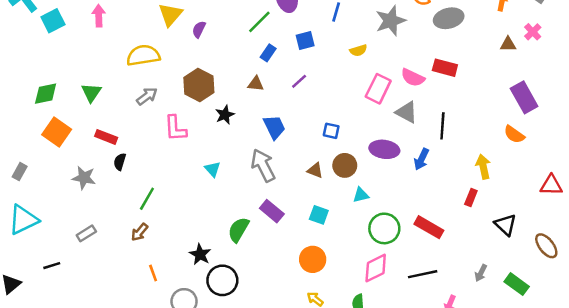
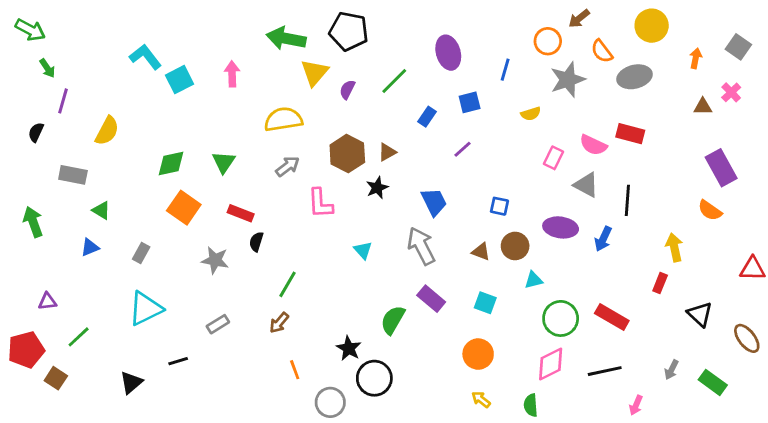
green line: (259, 22) -> (394, 81), moved
brown triangle: (256, 84) -> (387, 152), moved, turned -35
pink rectangle: (378, 89) -> (553, 158), size x0.7

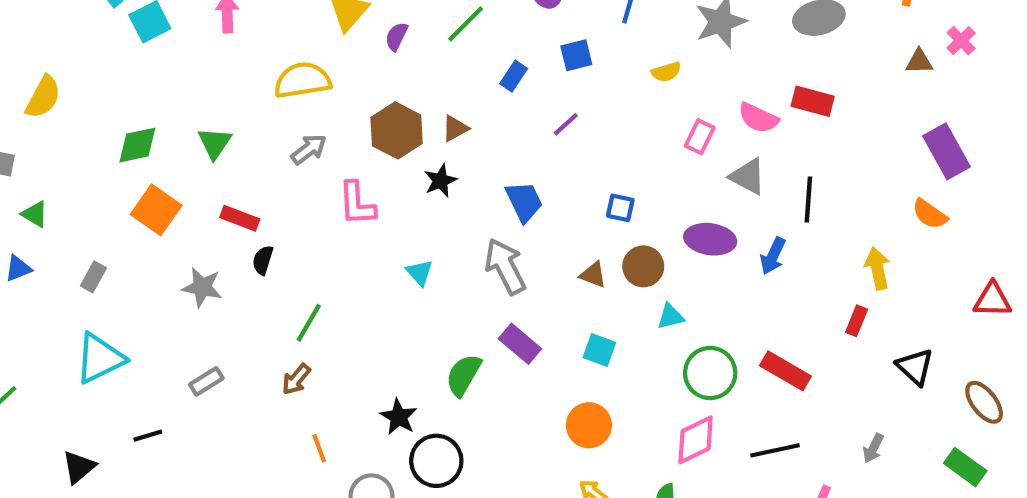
green rectangle: (713, 382) -> (965, 467), moved

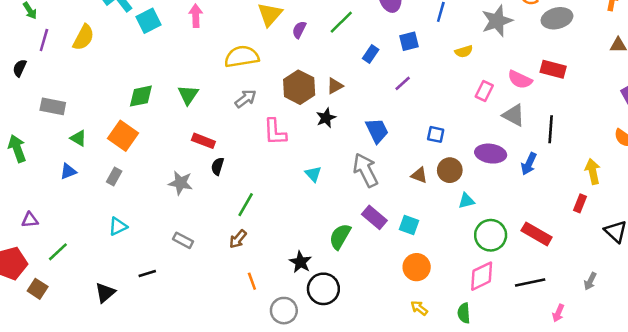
yellow semicircle: (43, 97) -> (83, 37), moved
orange square: (156, 210) -> (123, 136), moved
cyan square: (599, 350) -> (409, 225), moved
cyan triangle: (100, 358) -> (118, 226), size x0.6
gray rectangle: (206, 381) -> (183, 240), turned 60

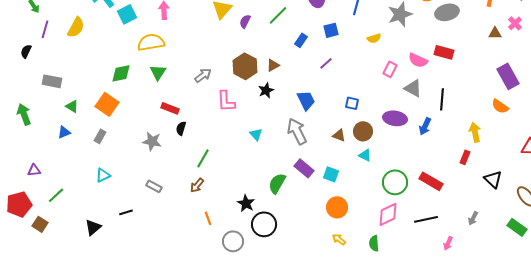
yellow semicircle: (242, 57) -> (151, 42), moved
cyan triangle: (466, 201) -> (365, 155), moved, turned 40

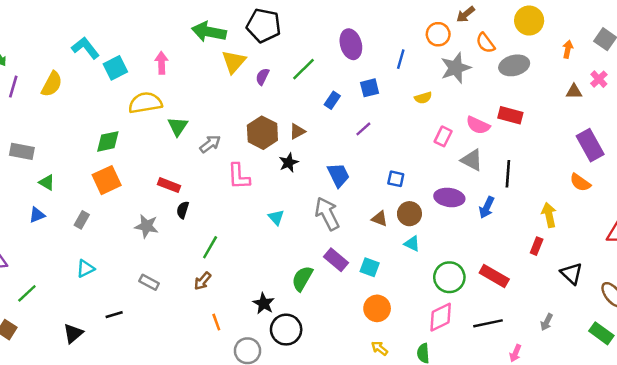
green triangle: (158, 72) -> (178, 126), moved
orange square: (107, 104) -> (107, 180), moved, turned 30

